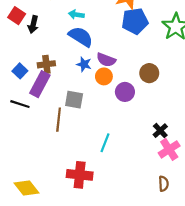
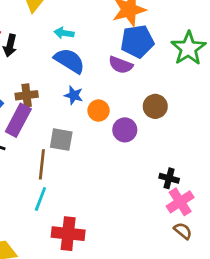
purple semicircle: (106, 60) -> (121, 65), moved
black cross: (160, 131) -> (169, 178), turned -32
cyan line: (105, 143) -> (40, 199), moved
brown semicircle: (164, 184) -> (183, 231), moved, turned -48

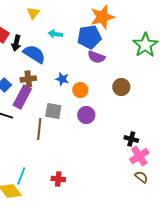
blue pentagon: (137, 41) -> (89, 37), moved
blue semicircle: (69, 61) -> (34, 54), moved
purple circle: (125, 130) -> (86, 115), moved
cyan line: (40, 199) -> (21, 176), moved
red cross: (68, 234) -> (58, 179), size x0.6

